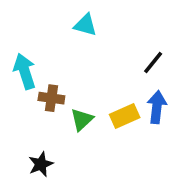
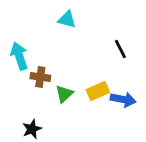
black line: (153, 62) -> (120, 49), turned -66
blue arrow: (157, 107) -> (123, 99), moved, turned 95

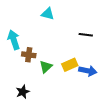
black line: (120, 49) -> (86, 35), turned -56

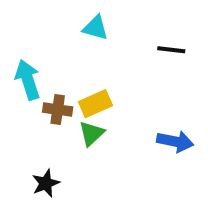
black line: (86, 35) -> (171, 50), moved
yellow rectangle: (70, 65) -> (95, 104), moved

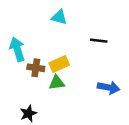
black line: (171, 50) -> (99, 41), moved
green triangle: (91, 133) -> (57, 83), turned 35

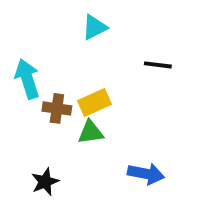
cyan triangle: (59, 17) -> (95, 27), turned -42
blue arrow: (109, 88) -> (146, 174), moved

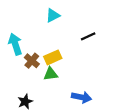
black line: (158, 65) -> (88, 36), turned -32
brown cross: (57, 108) -> (32, 61), turned 32

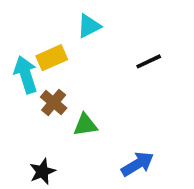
yellow rectangle: (53, 57) -> (52, 58), moved
blue arrow: (81, 97) -> (138, 164), turned -42

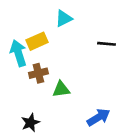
black line: (149, 61) -> (107, 44), turned 30
brown cross: (54, 102) -> (38, 73), turned 36

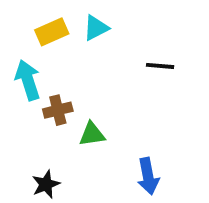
yellow rectangle: (37, 41) -> (52, 32), moved
blue arrow: (99, 117) -> (148, 176), turned 110

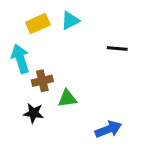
blue arrow: (148, 176) -> (108, 129), turned -100
black star: (46, 184) -> (33, 113), moved, turned 30

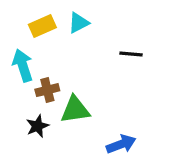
green triangle: (67, 98) -> (75, 110), size x1.4
black star: (33, 113) -> (37, 126), turned -30

